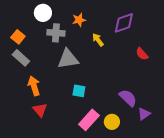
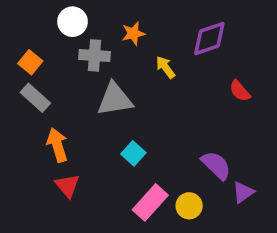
cyan square: (79, 91) -> (133, 153), turned 32

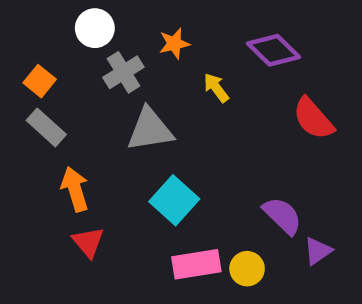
purple diamond: (209, 39) -> (274, 50), turned 63
gray cross: (94, 55) -> (123, 72), turned -36
red semicircle: (240, 91) -> (313, 119), size x1.5
cyan square: (133, 153) -> (174, 200), size x1.5
pink rectangle: (150, 202) -> (196, 264), turned 39

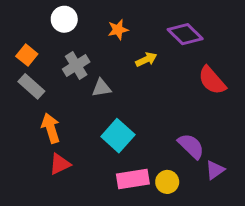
gray cross: (123, 72) -> (76, 65), moved
yellow arrow: (216, 88) -> (146, 59), turned 102
gray triangle: (150, 130) -> (102, 88), size x0.6
red triangle: (88, 242) -> (60, 164), turned 45

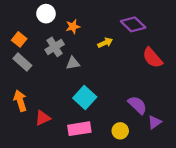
orange star: (118, 30) -> (73, 27), moved
orange arrow: (51, 128) -> (20, 101), moved
pink rectangle: (133, 179) -> (79, 129), moved

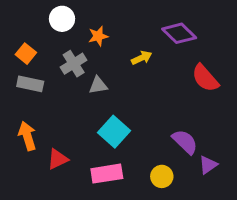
gray rectangle: (22, 62) -> (30, 84), turned -30

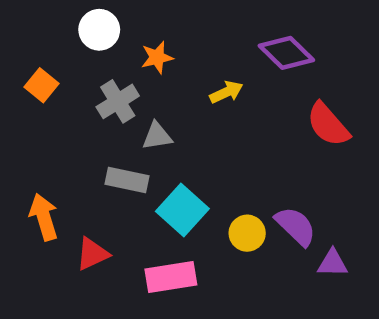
gray rectangle: (30, 84) -> (127, 180), moved
purple triangle: (208, 165) -> (333, 263), turned 36
yellow circle: (162, 176) -> (247, 233), moved

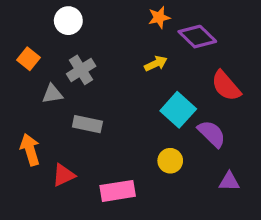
orange star: (157, 57) -> (159, 17), moved
gray triangle: (157, 136) -> (52, 94), moved
cyan square: (182, 210) -> (178, 110), moved
purple semicircle: (296, 226) -> (212, 134), moved

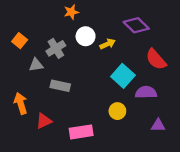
orange star: (159, 17) -> (71, 12), moved
white circle: (68, 21) -> (86, 36), moved
purple semicircle: (212, 134) -> (146, 92), turned -45

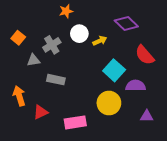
yellow circle: (117, 111) -> (109, 103), size x1.5

